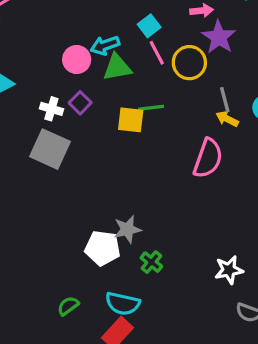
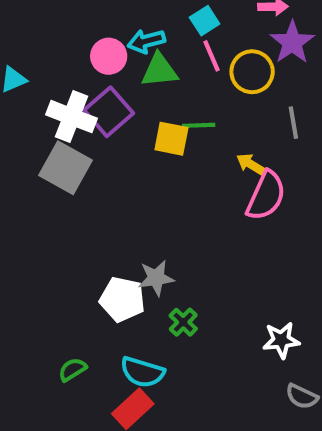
purple square: (80, 103) -> (109, 112), size x1.6
white cross: (51, 109) -> (71, 117), size x1.6
yellow arrow: (227, 119) -> (251, 164), moved

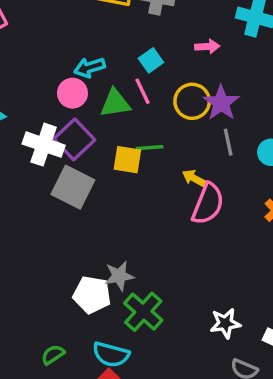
cyan arrow: (146, 41) -> (89, 67), moved
purple star: (292, 42) -> (221, 103), moved
pink line: (211, 56) -> (143, 91), moved
gray square: (66, 168) -> (73, 187), moved
green cross: (183, 322) -> (143, 312), size x1.6

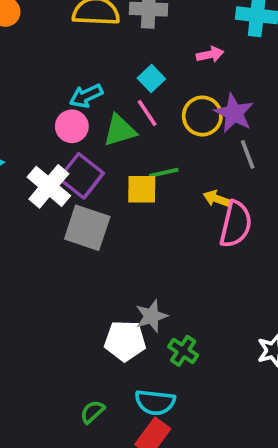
white cross: (44, 145) -> (49, 186), turned 30
green cross: (143, 312) -> (183, 351), size x0.7

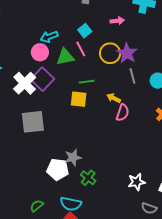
yellow square: (142, 189) -> (79, 99), moved
pink semicircle: (236, 224) -> (123, 113), size x0.7
gray square: (87, 228) -> (33, 122), moved, turned -30

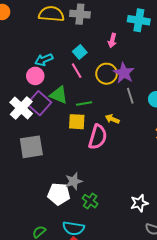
pink arrow: (117, 21) -> (112, 40), turned 112
green triangle: (65, 57) -> (59, 95), moved, turned 36
pink semicircle: (123, 113) -> (98, 137), moved, size x1.4

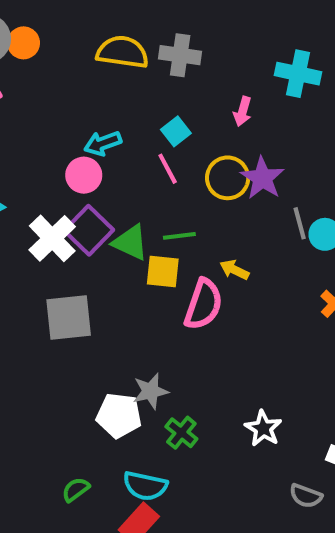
green triangle: (59, 95) -> (130, 242), moved
gray line: (130, 96) -> (300, 223), moved
white star: (139, 203) -> (263, 428), moved, turned -30

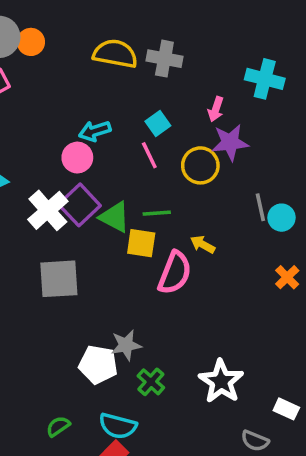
purple star: (262, 178) -> (230, 142), moved, turned 30
white star: (263, 428) -> (221, 381), size x1.4

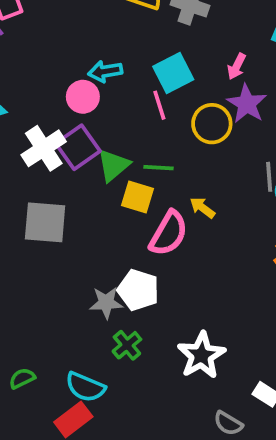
cyan square: (158, 124) -> (173, 73), size x1.5
purple star: (230, 142) -> (247, 104), turned 30
green triangle: (115, 217) -> (113, 165), turned 44
white pentagon: (98, 365) -> (138, 290), moved

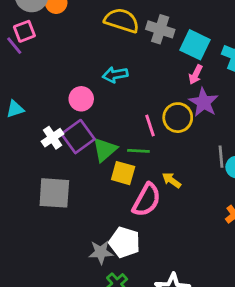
cyan arrow: (105, 71) -> (115, 75), moved
cyan square: (173, 73) -> (195, 45), moved, turned -36
pink line: (159, 105) -> (150, 125), moved
white cross: (44, 148) -> (53, 138), size x0.7

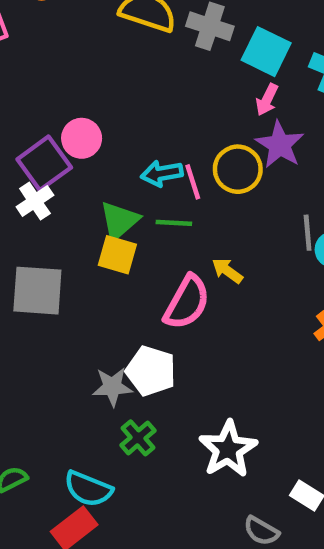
cyan arrow: (115, 75) -> (162, 173), moved
purple square: (78, 137) -> (44, 163), moved
yellow square: (123, 173) -> (117, 255), moved

